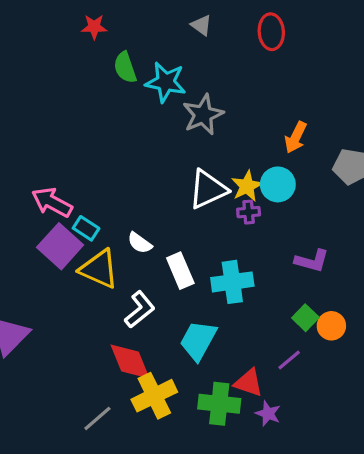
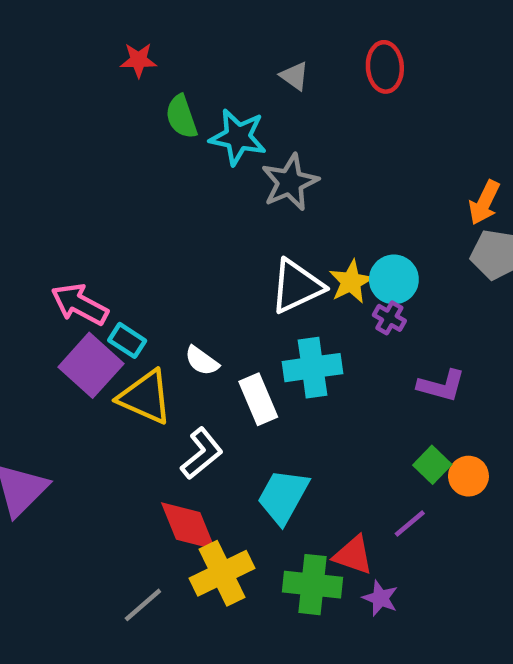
gray triangle: (201, 25) -> (294, 76), moved
orange arrow: (296, 137) -> (484, 203), moved
purple cross: (249, 212) -> (389, 318), moved, turned 35
cyan cross: (232, 282) -> (312, 368), moved

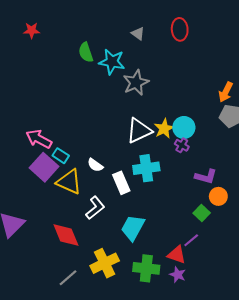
red star: (138, 60) -> (32, 30), moved
orange circle: (468, 476) -> (218, 196), moved
red diamond: (188, 526) -> (66, 235), moved
red triangle: (353, 555) -> (177, 255), moved

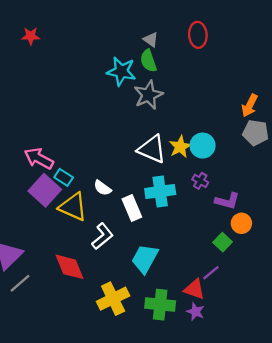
green semicircle: (86, 52) -> (148, 61), moved
white triangle: (139, 131) -> (152, 149), turned 48
purple cross: (182, 145) -> (200, 181), moved
gray line: (68, 278) -> (20, 283), moved

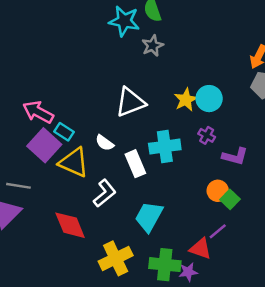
gray star: (148, 95) -> (153, 46), size x0.7
white triangle: (152, 149) -> (130, 102), moved, turned -44
orange circle: (241, 223) -> (218, 191), moved
gray line: (20, 283) -> (18, 186), moved, turned 50
purple star: (195, 312) -> (188, 272), moved, turned -30

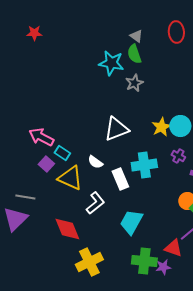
purple square: (44, 145) -> (46, 164), size x0.6
yellow cross: (116, 258) -> (89, 262), moved

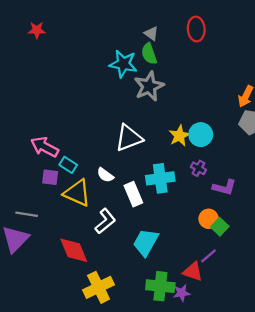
gray star: (134, 83) -> (149, 86), size x1.5
purple square: (46, 164) -> (50, 177), turned -35

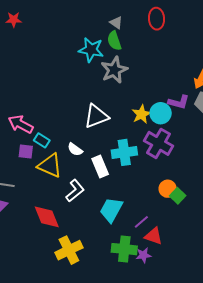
purple cross: (198, 168) -> (159, 143), size x2.0
purple L-shape: (224, 187) -> (179, 102), moved
purple line: (209, 256) -> (141, 222), moved

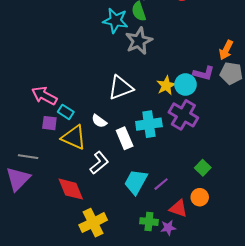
orange circle: (168, 189) -> (200, 197), moved
purple line: (141, 222) -> (161, 184), moved
green cross: (124, 249) -> (149, 222), size x0.7

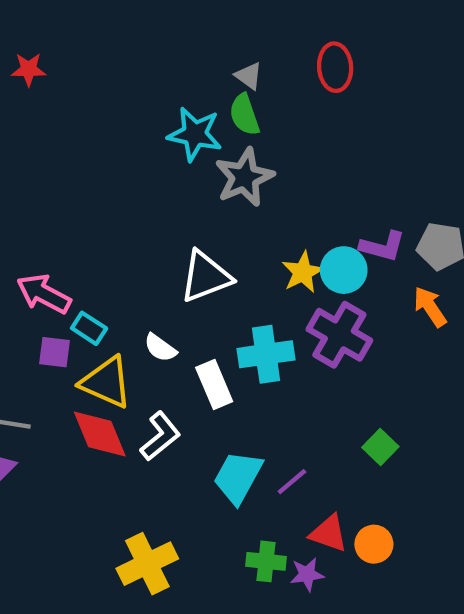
orange arrow: (226, 50) -> (430, 307), moved, turned 120
red diamond: (71, 189) -> (100, 434), moved
orange circle: (200, 197) -> (374, 544), moved

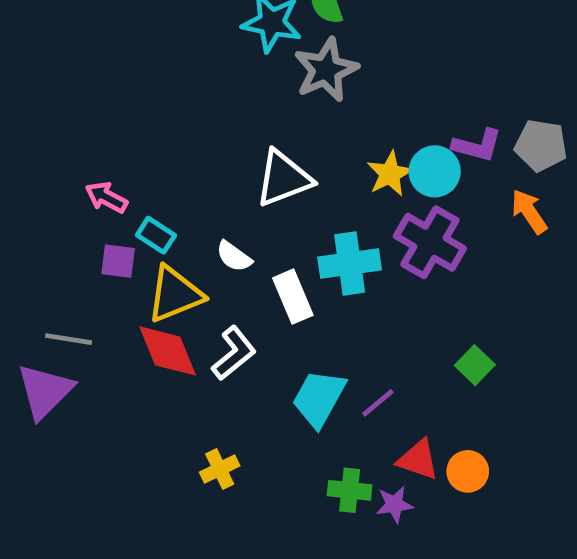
pink arrow: (44, 294) -> (106, 197), size x0.7
yellow triangle: (106, 382) -> (175, 294), turned -46
yellow cross: (147, 564) -> (220, 469), moved, size x0.6

